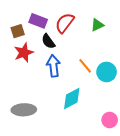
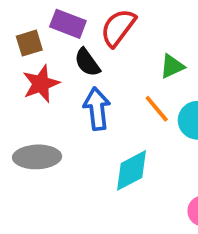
green triangle: (97, 25) -> (172, 66), moved
gray ellipse: (24, 110) -> (37, 157), moved

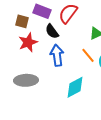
brown square: (29, 43) -> (22, 21), turned 32

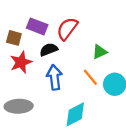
black semicircle: (52, 31) -> (49, 50), turned 105

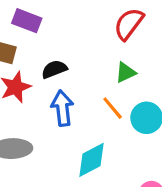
purple rectangle: (37, 26) -> (27, 21), moved
red semicircle: (67, 29) -> (129, 24), moved

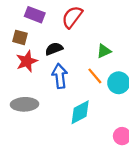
red semicircle: (129, 24) -> (72, 17), moved

